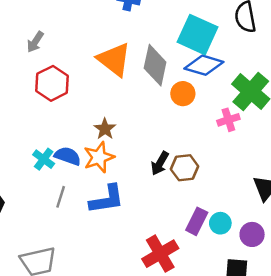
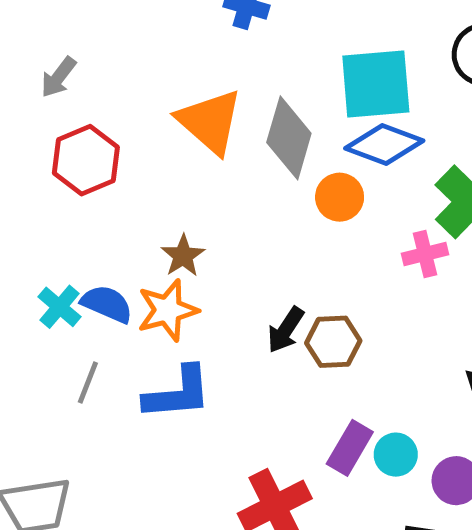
cyan square: (198, 35) -> (376, 84), turned -33

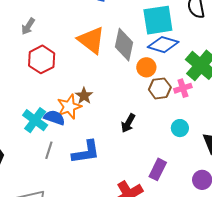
cyan cross: (60, 307) -> (35, 120), size x1.4
orange star: (168, 310) -> (69, 107), moved
brown hexagon: (333, 342) -> (160, 88), moved
cyan circle: (396, 455) -> (180, 128), moved

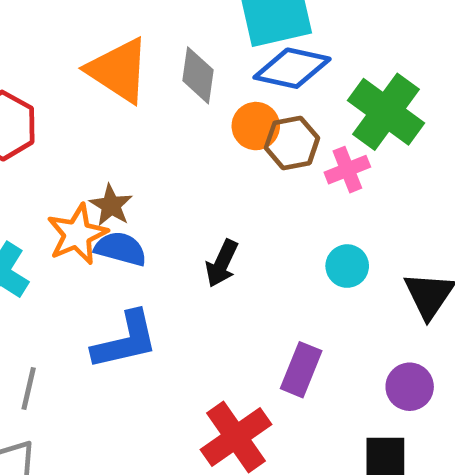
gray diamond: (124, 45) -> (198, 75), size x0.7
brown hexagon: (160, 88) -> (292, 143), moved
blue semicircle: (54, 118) -> (121, 249), moved
gray line: (49, 150) -> (29, 388), moved

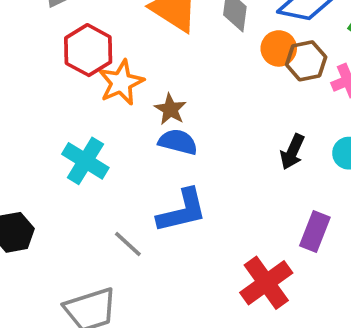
orange star: (77, 234) -> (121, 82), moved
black arrow: (222, 263) -> (292, 152), moved
gray line: (29, 388) -> (128, 244), moved, turned -60

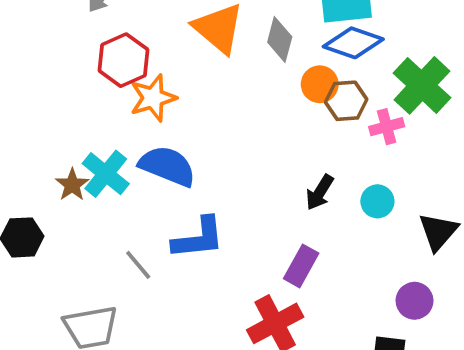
brown star: (170, 109) -> (72, 185), moved
blue semicircle: (178, 142) -> (167, 166), moved, size x1.4
purple rectangle: (315, 231) -> (301, 266), moved

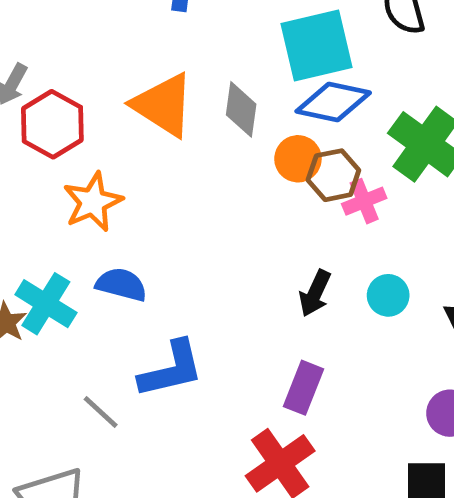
red hexagon: (123, 60) -> (52, 124), moved
pink cross: (387, 127) -> (364, 201), moved
blue semicircle: (167, 166) -> (121, 284), size x0.7

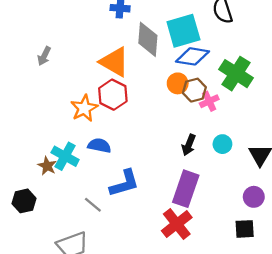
gray diamond: (241, 109) -> (148, 39), moved, size x1.4
red hexagon: (52, 124) -> (113, 95), moved
purple rectangle: (303, 388) -> (186, 189), size x1.5

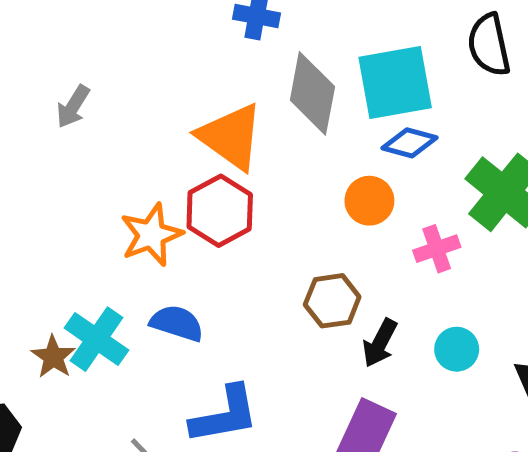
blue diamond: (192, 56) -> (410, 143), size x0.7
brown hexagon: (194, 90) -> (332, 301), moved

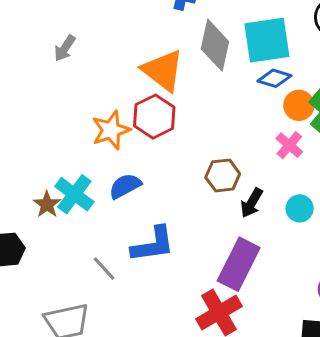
orange circle: (369, 201) -> (299, 105), moved
pink cross: (437, 249) -> (289, 145), turned -32
blue semicircle: (177, 323) -> (125, 186), turned -48

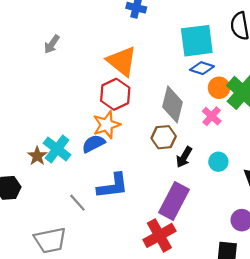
gray diamond: (215, 45) -> (172, 104), moved
orange star: (111, 130) -> (107, 125), moved

